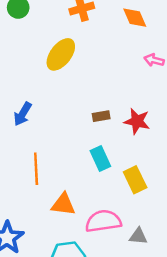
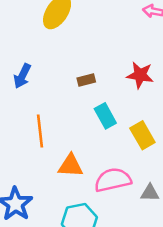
brown rectangle: (101, 116) -> (86, 80), moved

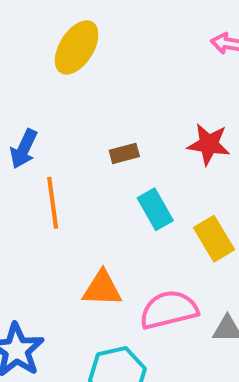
orange line: (40, 131) -> (53, 203), moved

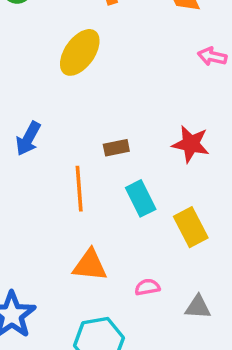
orange line: (53, 203) -> (79, 189), moved
pink semicircle: (169, 310) -> (147, 287), size x0.5

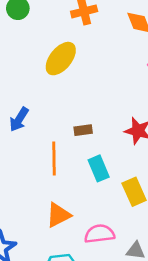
orange triangle: (90, 265) -> (58, 215), turned -36
pink semicircle: (147, 287) -> (99, 234), size x1.6

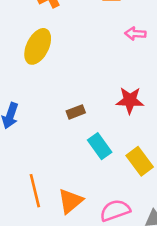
orange line: (54, 158) -> (35, 191), moved

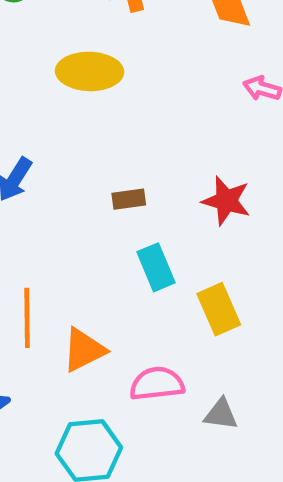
yellow ellipse: (38, 46) -> (90, 71), turned 52

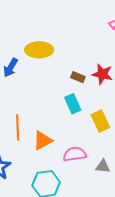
yellow ellipse: (90, 71) -> (39, 50), moved
brown rectangle: (129, 199) -> (78, 77), moved, turned 32

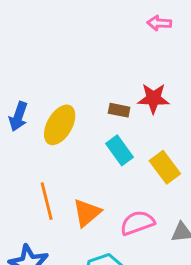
yellow ellipse: (39, 50) -> (60, 125), moved, turned -48

